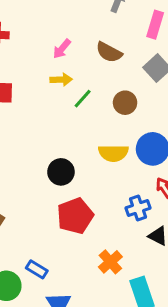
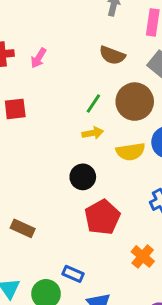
pink arrow: (62, 49) -> (39, 58), moved
yellow arrow: (61, 80) -> (93, 133), moved
brown circle: (125, 103) -> (135, 102), size x1.6

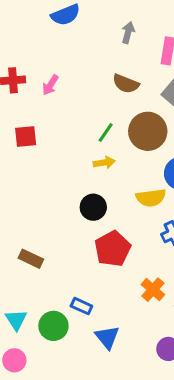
yellow semicircle: (131, 152) -> (151, 198), moved

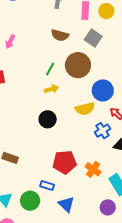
red pentagon: (113, 249) -> (65, 162), moved, turned 30

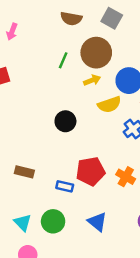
yellow arrow: (52, 89) -> (92, 80), moved
blue rectangle: (47, 185) -> (65, 186), moved

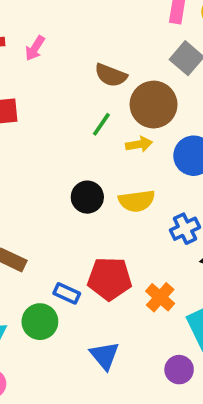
brown semicircle: (71, 19) -> (111, 75), moved
green line: (63, 60) -> (101, 124), moved
yellow semicircle: (109, 105) -> (137, 201), moved
green circle: (53, 221) -> (40, 322), moved

